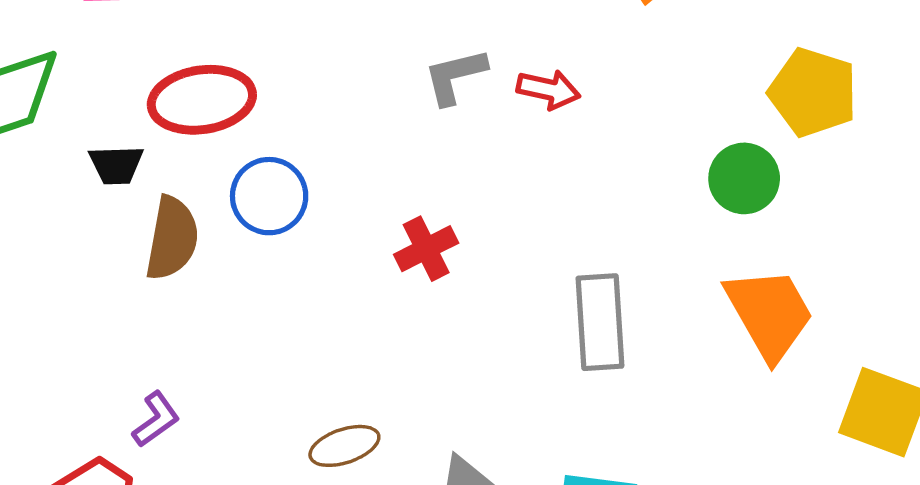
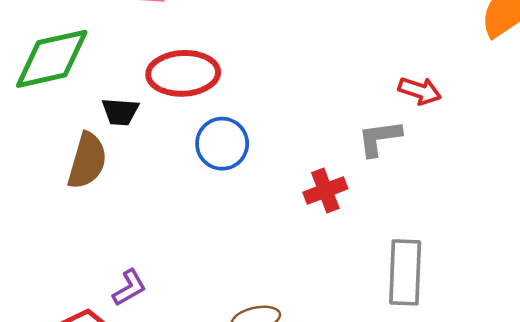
gray L-shape: (455, 76) -> (379, 138), moved
brown semicircle: (172, 238) -> (87, 161), moved
gray rectangle: (600, 322) -> (405, 272), moved

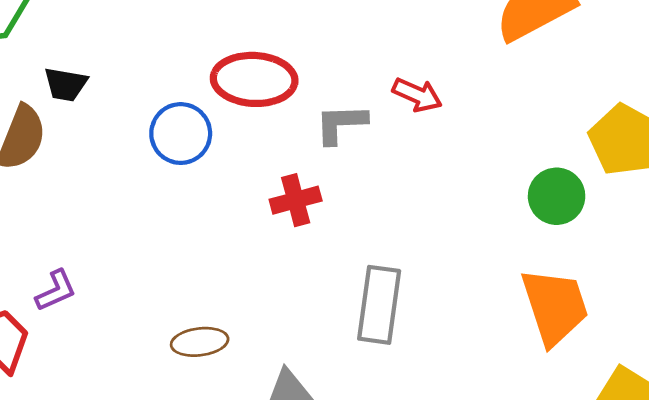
red ellipse: (183, 73) -> (254, 79), moved
gray L-shape: (379, 138) -> (341, 124), moved

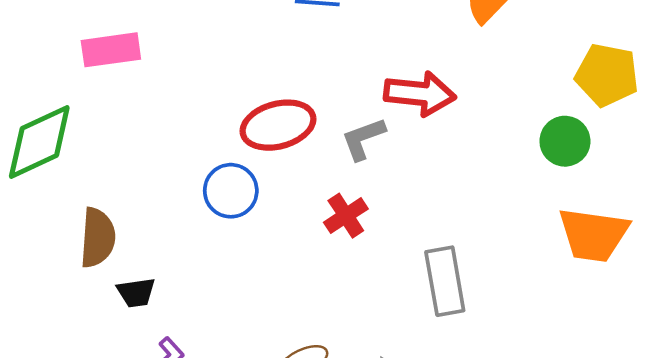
black trapezoid: (66, 84) -> (136, 293), moved
red arrow: (417, 95) -> (420, 94), size x1.6
orange trapezoid: (555, 306) -> (593, 235), turned 134

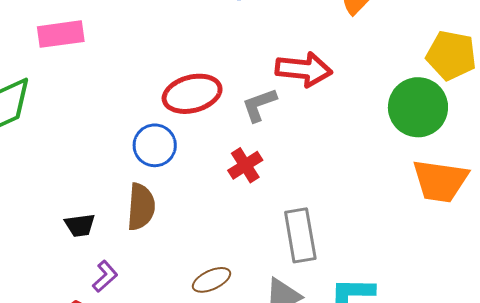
green circle: (565, 141) -> (418, 107), size x1.5
brown semicircle: (98, 238) -> (141, 207), moved
gray rectangle: (445, 281) -> (300, 235), moved

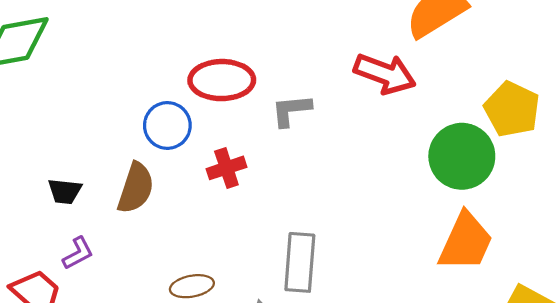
red arrow: (304, 69) -> (385, 74), moved
red cross: (245, 165) -> (226, 168), moved
orange trapezoid: (440, 181) -> (466, 242), turned -88

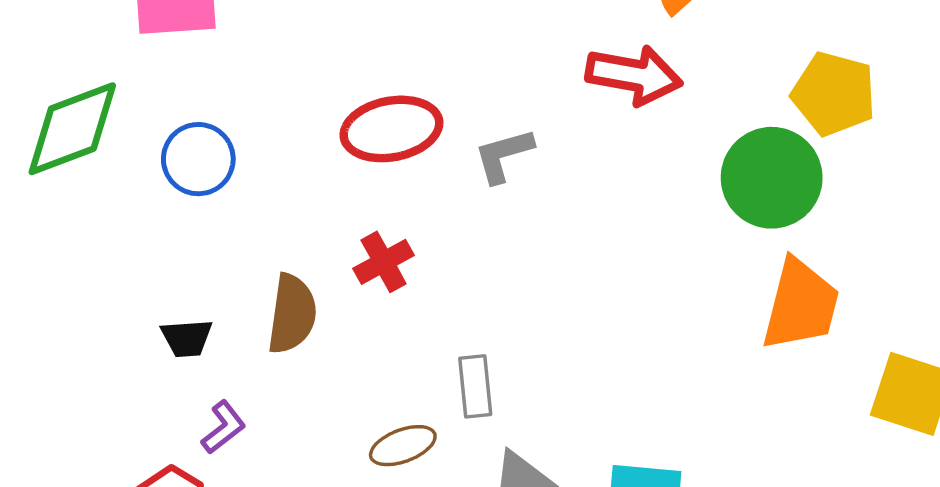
blue circle: (167, 125) -> (198, 159), moved
red cross: (226, 168) -> (384, 262), moved
gray rectangle: (300, 262) -> (475, 386), moved, size x0.7

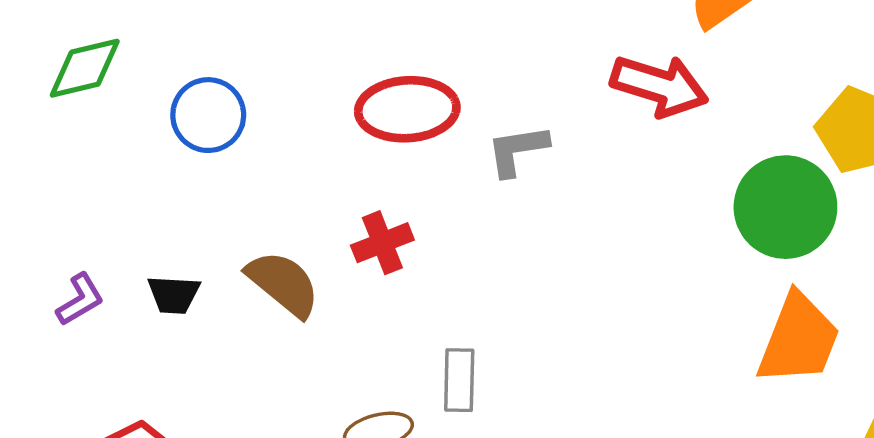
green diamond: (72, 129) -> (85, 68), size x0.7
brown semicircle: (292, 314) -> (283, 284), turned -66
purple L-shape: (223, 427) -> (80, 300), moved

